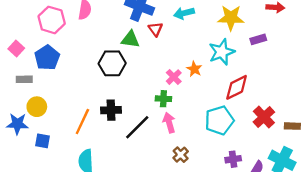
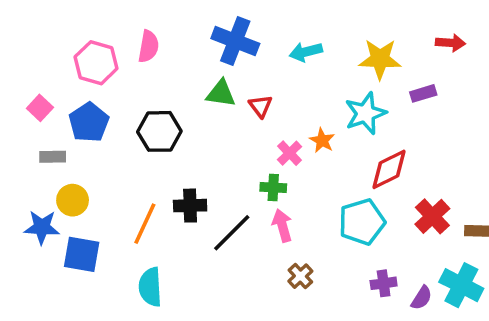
red triangle: (155, 29) -> (261, 106), moved
black hexagon: (112, 63) -> (159, 131), moved
blue square: (42, 141) -> (82, 254), size x1.5

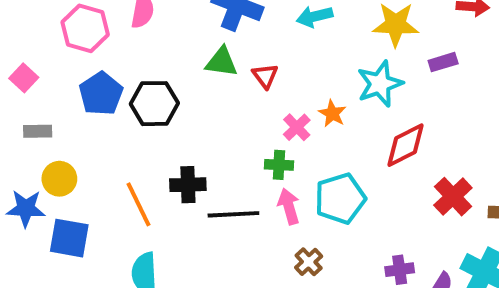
blue pentagon: (89, 122) -> (101, 94), moved
cyan pentagon: (362, 222) -> (340, 199), moved
orange line: (145, 224) -> (139, 204), turned -51
black line: (232, 233) -> (233, 214), turned 42

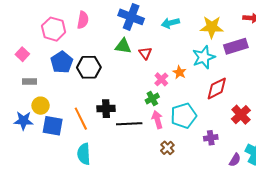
purple rectangle: (443, 62) -> (236, 46), size x1.6
green cross: (279, 165) -> (152, 99), turned -32
blue square: (69, 238) -> (53, 126), moved
purple cross: (400, 270) -> (211, 138), moved

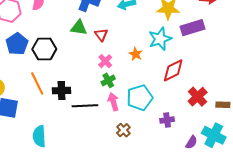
pink cross: (161, 79) -> (105, 61), moved
orange line: (81, 119) -> (37, 83), moved

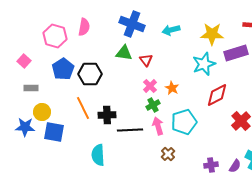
orange star: (136, 54) -> (172, 88), moved
purple cross: (167, 120) -> (211, 165), moved
cyan semicircle: (39, 136) -> (98, 155), moved

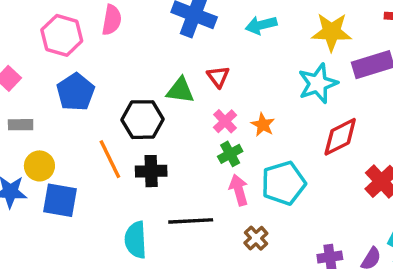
green triangle: (124, 53) -> (180, 90), moved
black hexagon: (90, 74) -> (143, 120), moved
black line: (130, 130) -> (191, 221), moved

